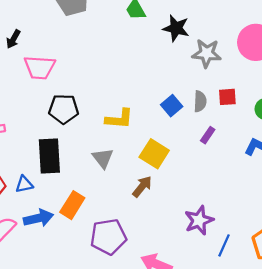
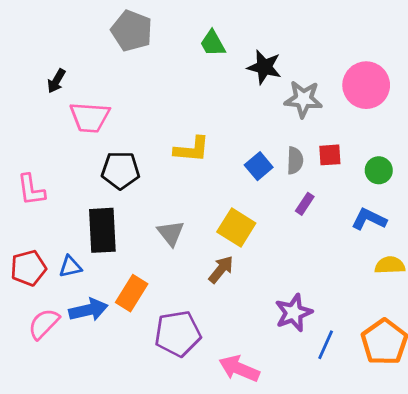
yellow L-shape: (119, 119) -> (192, 149), moved

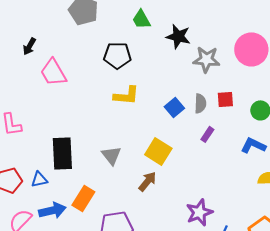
pink trapezoid: (90, 117) -> (53, 72), turned 56
black pentagon: (120, 170) -> (117, 55), moved

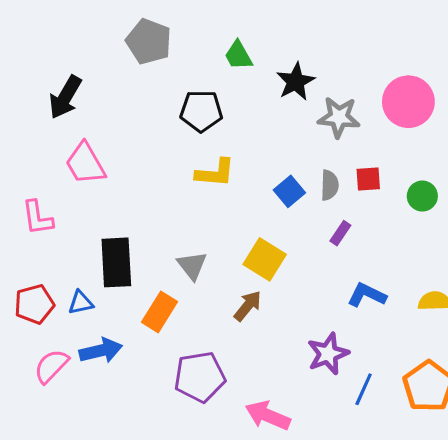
black star: (178, 36) -> (296, 82), turned 30
black arrow: (29, 46) -> (65, 97), size x1.6
pink trapezoid: (53, 72) -> (85, 164), moved
blue L-shape: (253, 145) -> (367, 295), moved
orange rectangle: (83, 198) -> (160, 312), moved

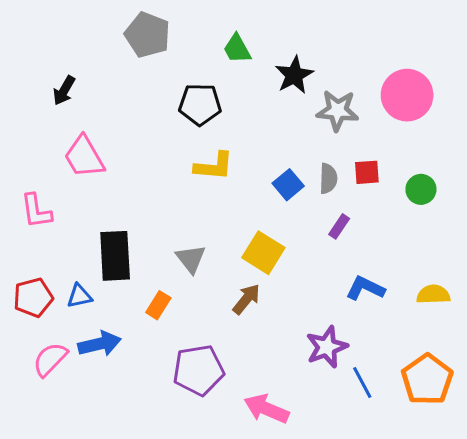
black arrow: (65, 97) -> (64, 90), size x0.7
orange rectangle: (160, 312) -> (158, 305), size x0.7
blue line: (364, 389) -> (362, 382), turned -52

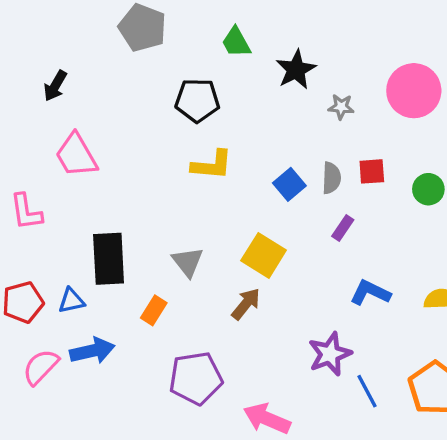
gray star: (338, 111) -> (341, 107), size x0.6

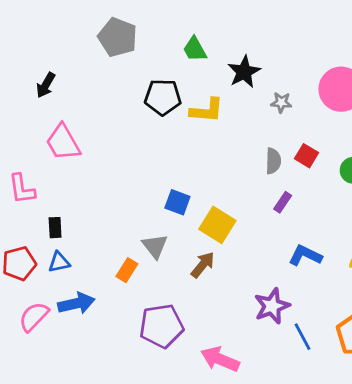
yellow L-shape: (212, 165) -> (207, 110), moved
red square: (372, 171) -> (307, 156), turned 35
blue square: (289, 184) -> (177, 202), moved, turned -30
black rectangle: (109, 259) -> (55, 228), moved, size x0.5
gray triangle: (188, 262) -> (155, 246), moved

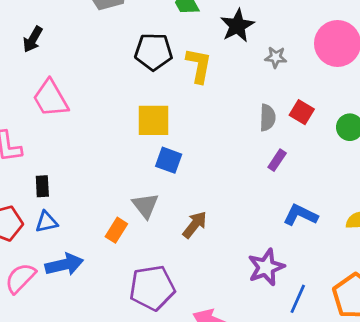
yellow L-shape: (207, 110) -> (199, 65), turned -84
yellow square: (217, 225) -> (154, 120), moved, turned -32
blue line: (303, 337) -> (298, 299), turned 52

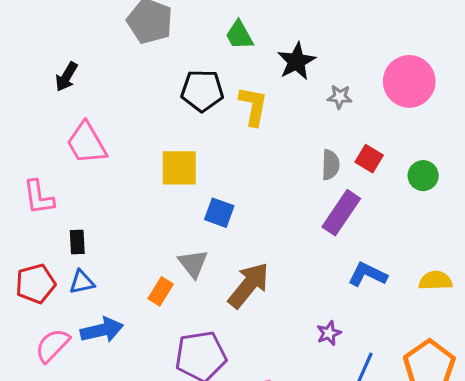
yellow square: (154, 120) -> (179, 168), moved
purple rectangle: (277, 160) -> (341, 213), size x1.8
brown arrow: (195, 225) -> (249, 285), size x1.5
purple star: (266, 267) -> (329, 333), size x0.6

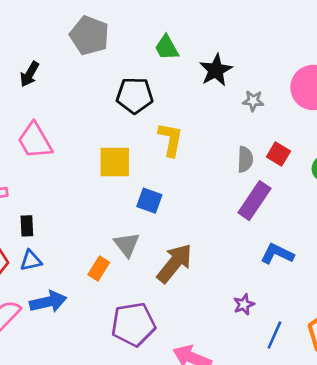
black arrow: (66, 77) -> (30, 74), moved
yellow L-shape: (253, 106) -> (171, 139), moved

